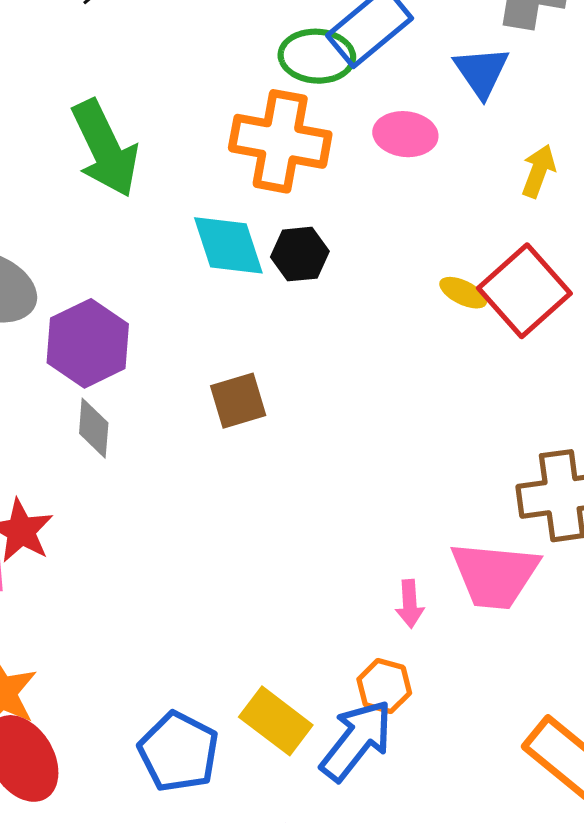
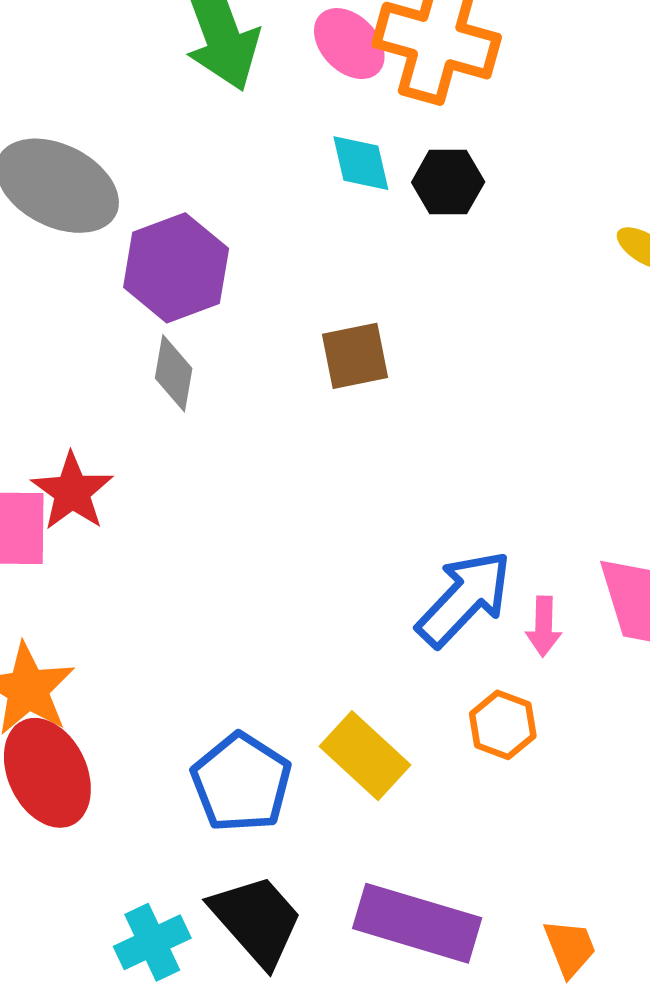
pink ellipse: (405, 134) -> (349, 44), moved, turned 34
cyan diamond: (228, 245) -> (361, 163), size x0.7
blue arrow: (356, 740) -> (464, 599), moved

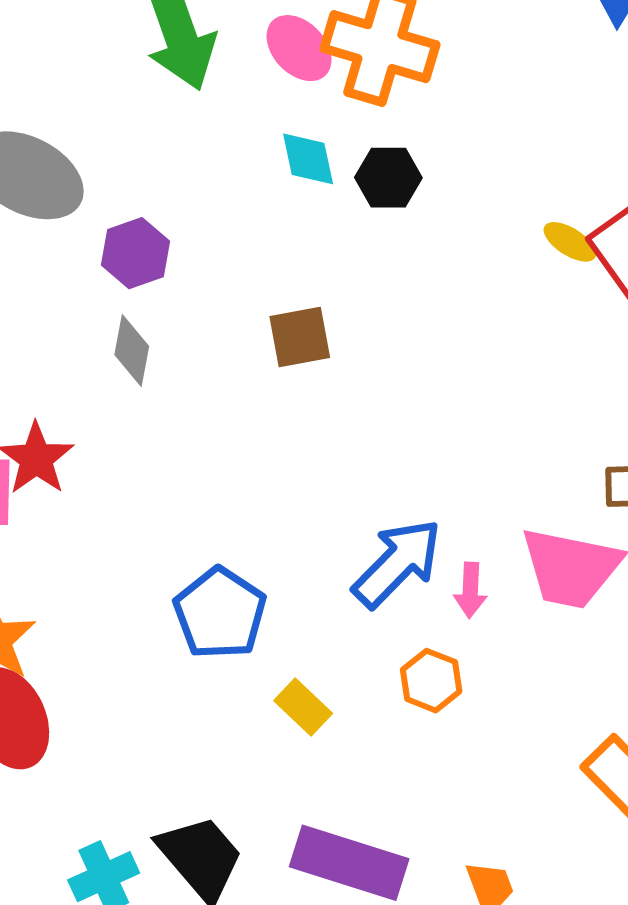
purple hexagon: (176, 268) -> (135, 253), size x0.7
yellow rectangle: (365, 756) -> (303, 707), size x0.7
blue pentagon: (241, 783) -> (220, 613), moved

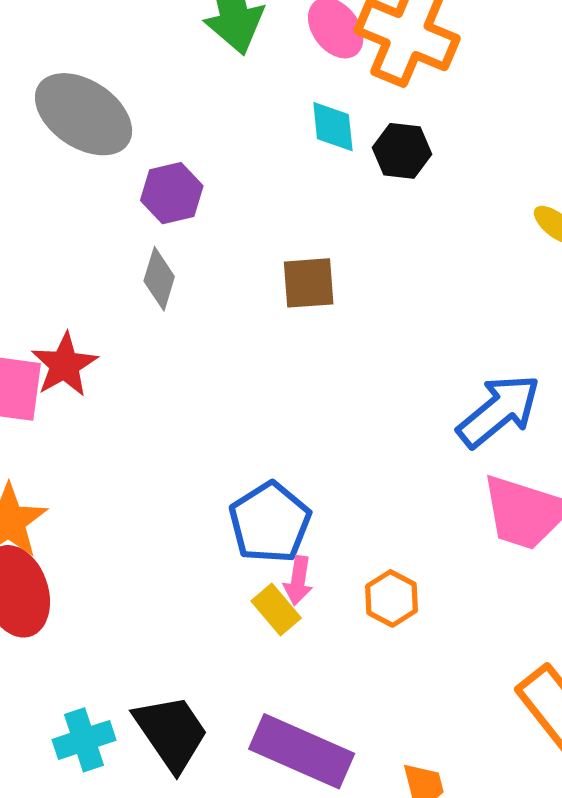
blue arrow: (397, 563) -> (499, 411), moved
pink arrow: (470, 590) -> (298, 581), moved
blue pentagon: (220, 613) -> (270, 522), moved

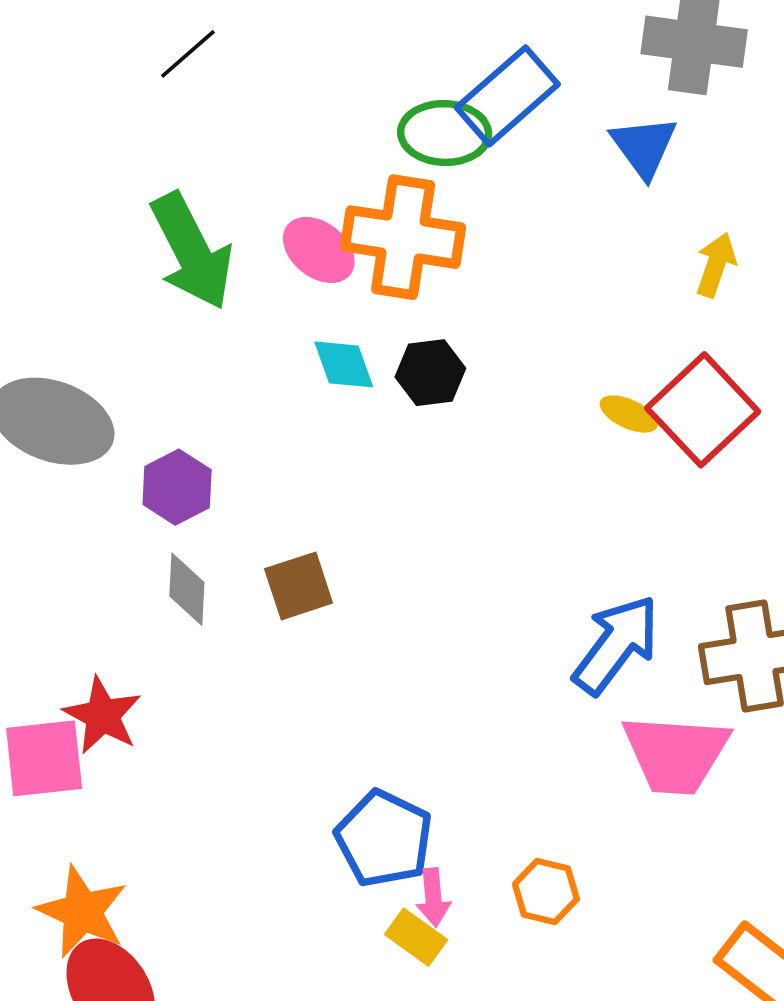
brown square: (309, 283) -> (299, 586), moved

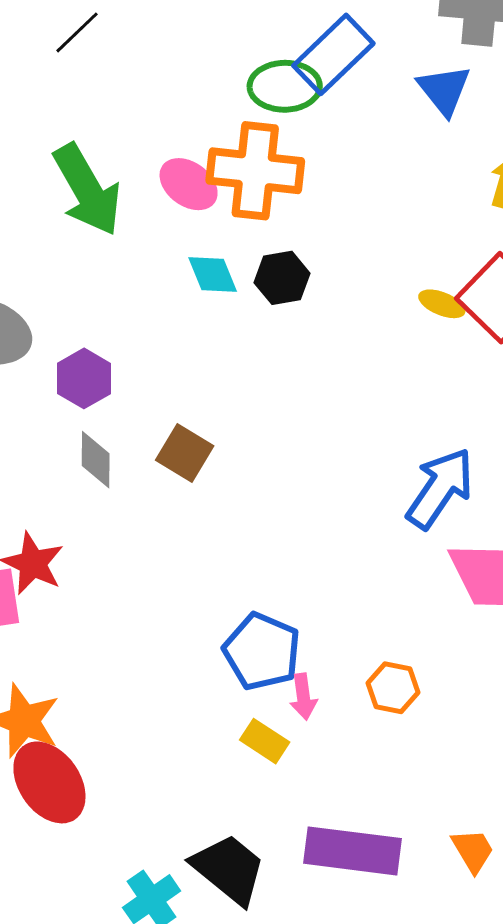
brown square: (299, 586) -> (185, 453), turned -38
yellow rectangle: (416, 937) -> (265, 741), moved

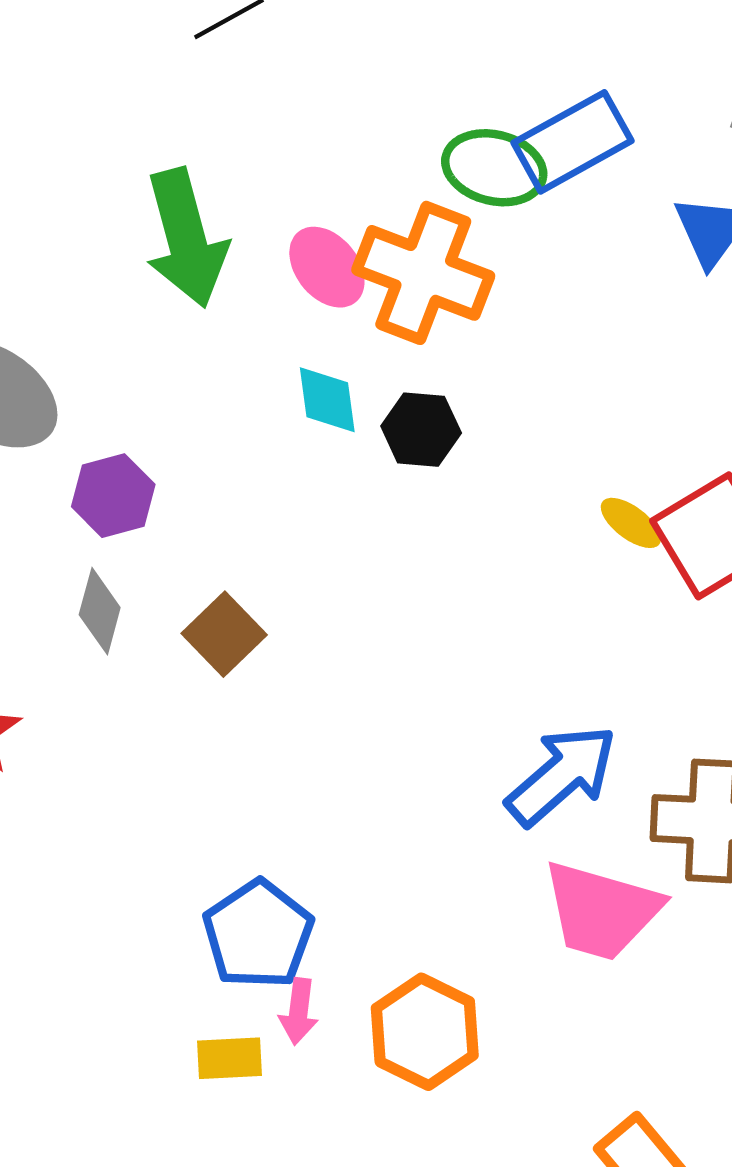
orange hexagon: (393, 688) -> (425, 1032), size x1.5
yellow rectangle: (265, 741) -> (230, 1058), turned -51

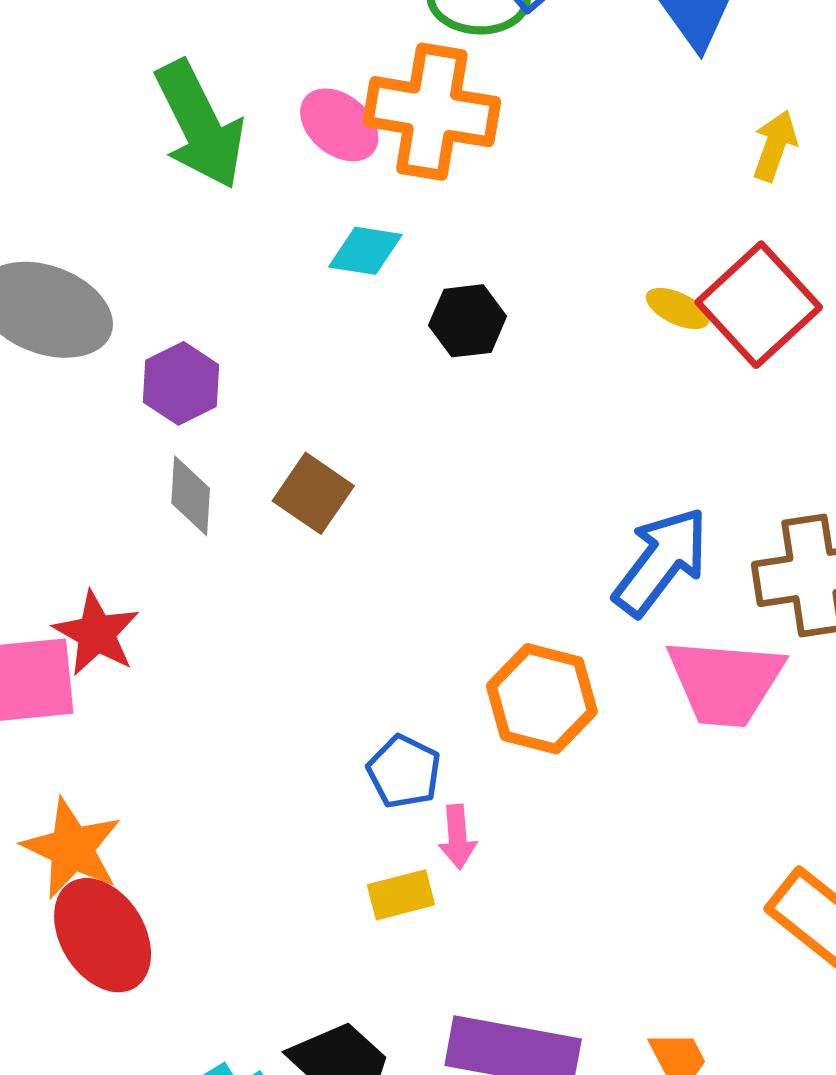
cyan diamond: (327, 400) -> (365, 251), turned -62
black hexagon: (421, 430) -> (468, 321), moved
blue pentagon: (258, 934) -> (404, 772), size x0.7
orange hexagon: (425, 1032) -> (542, 699), moved

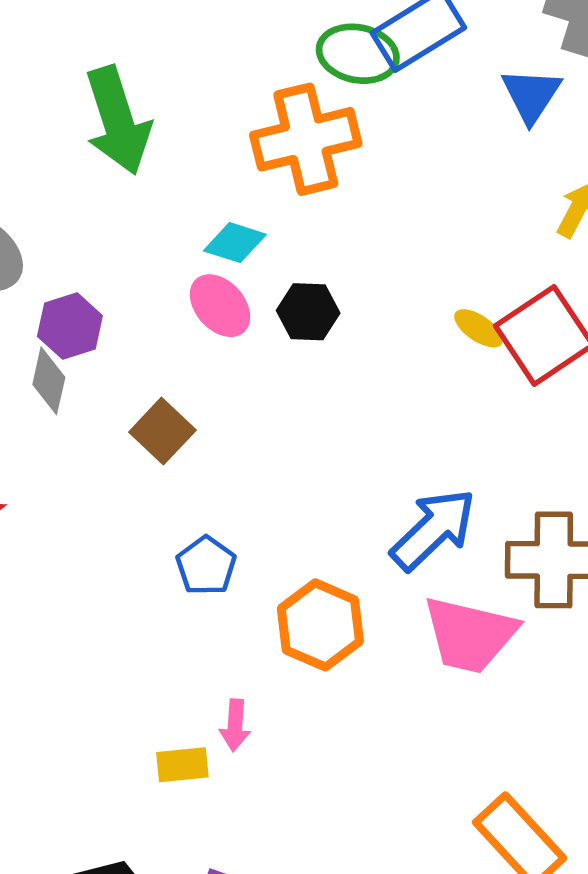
orange cross: (432, 112) -> (306, 139), turned -32
pink ellipse: (339, 125) -> (220, 306), moved
gray diamond: (191, 496) -> (49, 381), moved
blue pentagon: (404, 772) -> (206, 566), moved

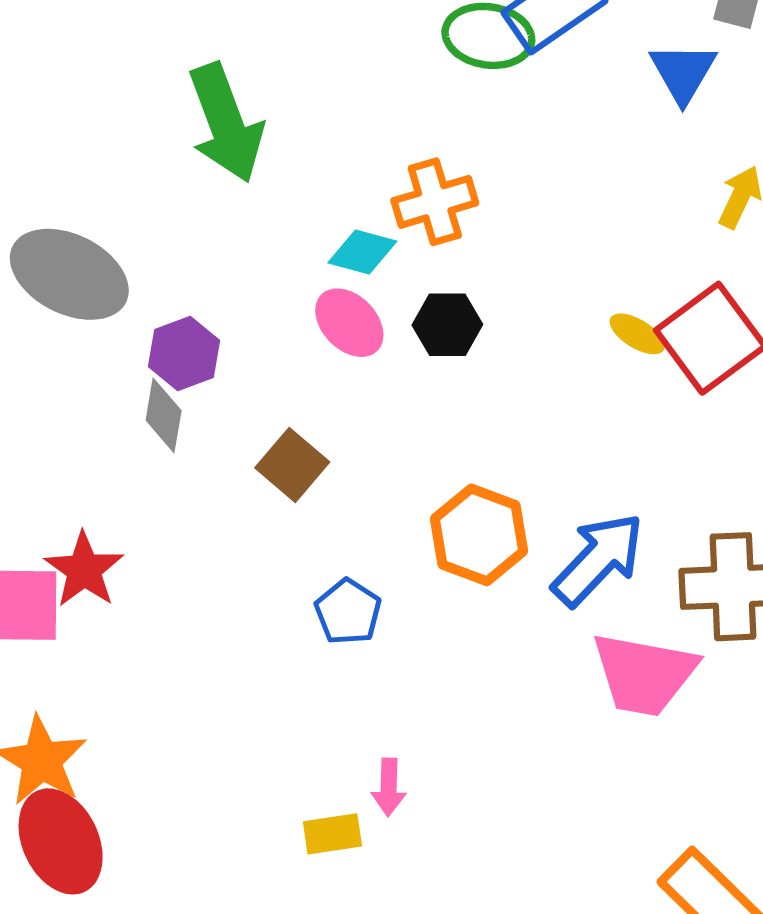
orange cross: (306, 139) -> (435, 202), moved, size x0.7
orange hexagon: (320, 625) -> (479, 535), moved

